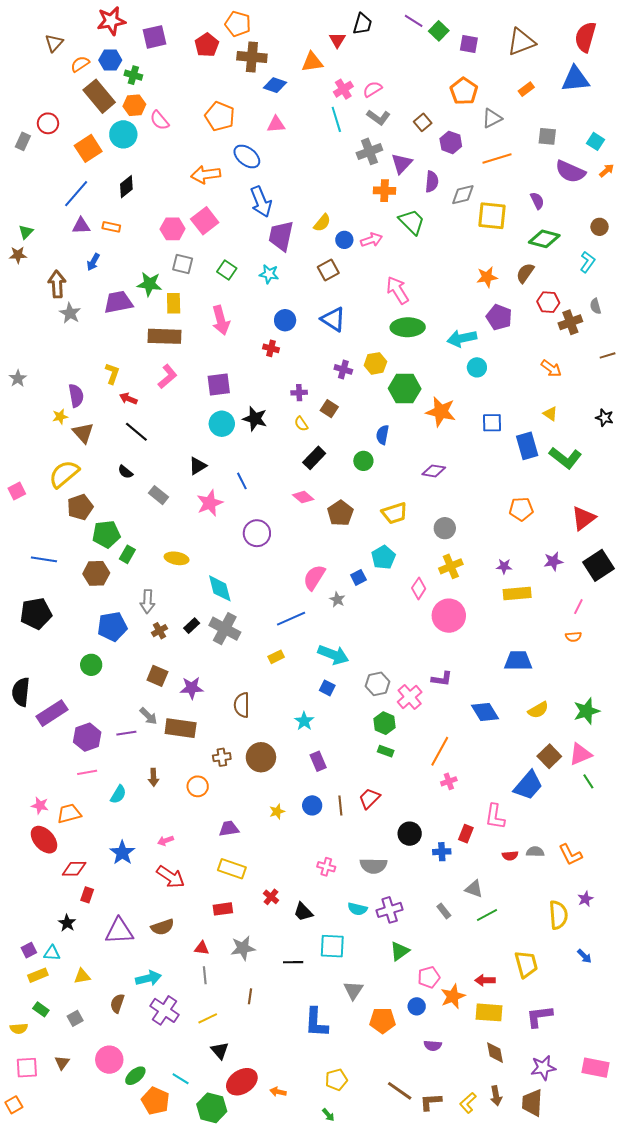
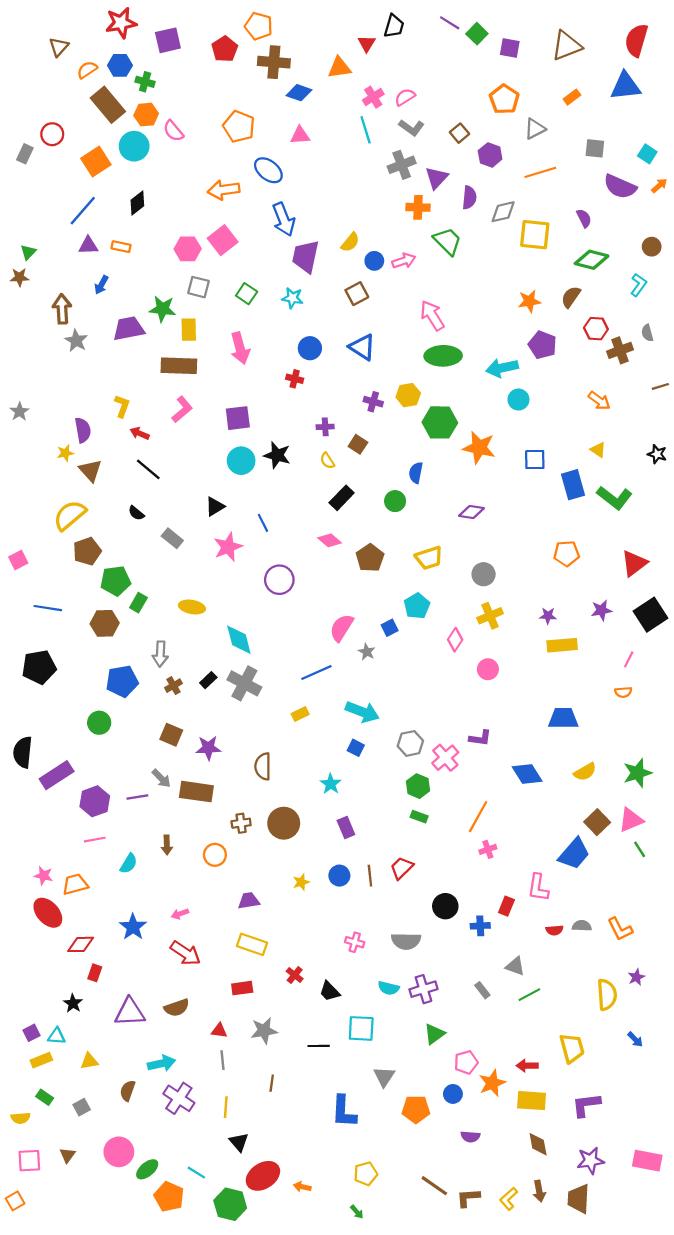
pink square: (17, 491) -> (18, 560), moved
pink circle: (449, 616) -> (488, 669), size x0.6
yellow line: (208, 1018) -> (226, 1107), turned -60

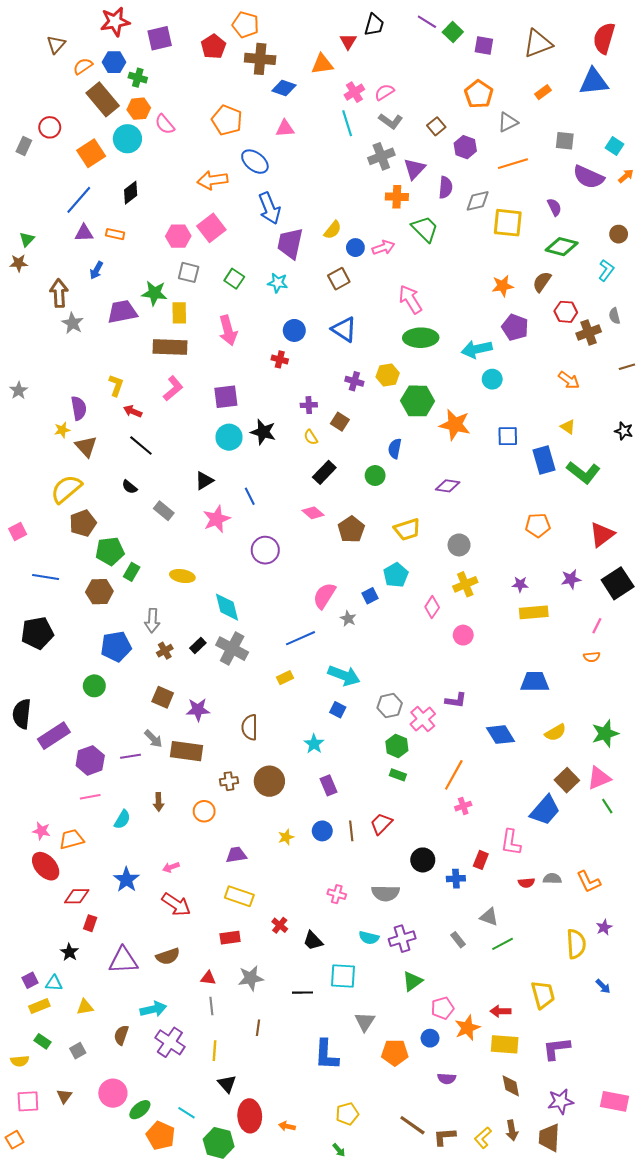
red ellipse: (263, 1176) -> (250, 1116), turned -60

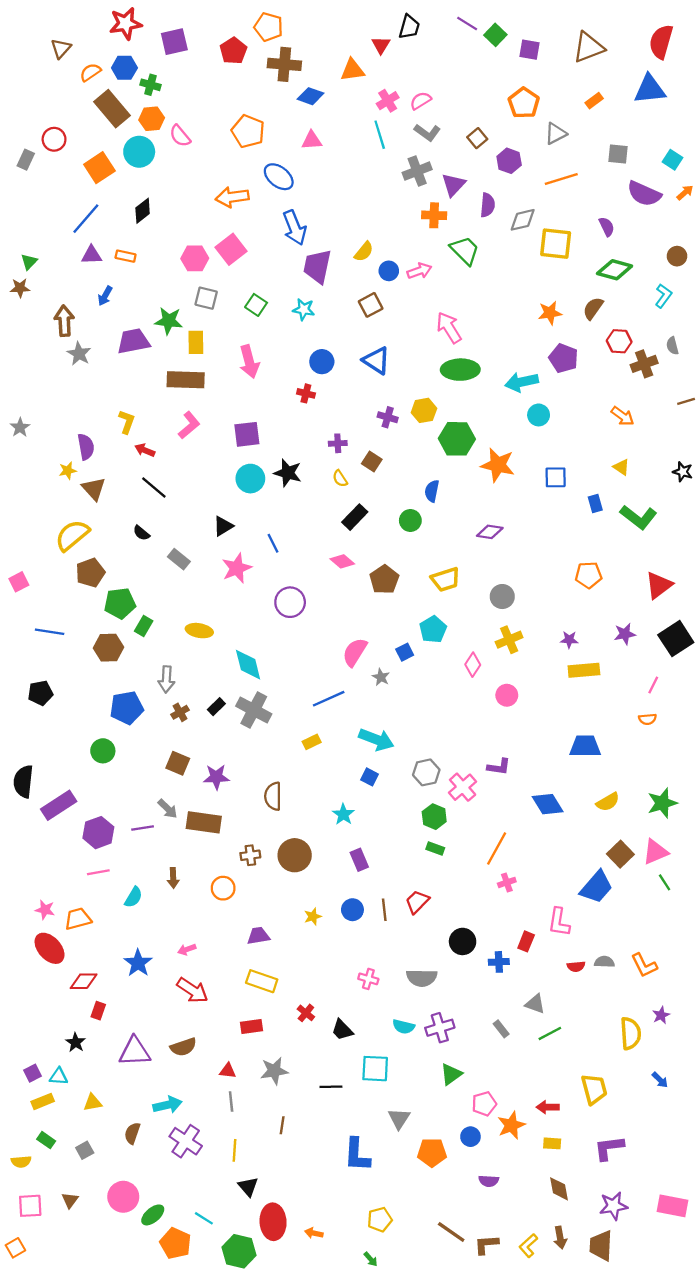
blue rectangle: (544, 460) -> (595, 503), size x0.6
black pentagon: (37, 633) -> (40, 693), size x0.7
yellow rectangle: (505, 1044) -> (552, 1143), size x0.6

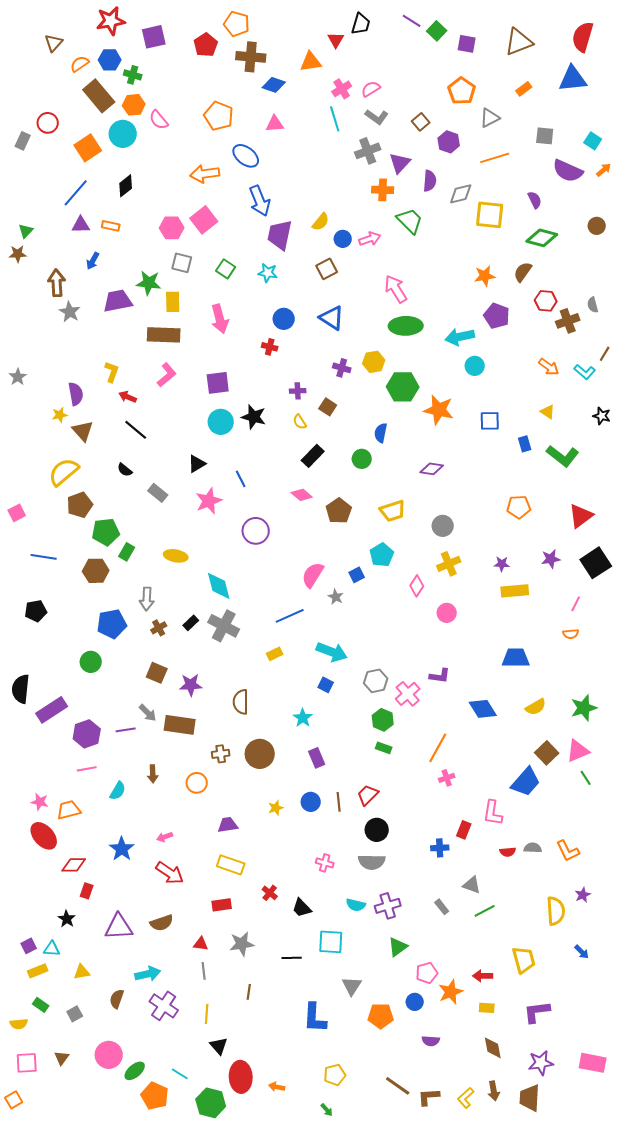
cyan L-shape: (663, 296) -> (585, 372), moved, turned 95
brown line: (686, 401) -> (605, 354), turned -42
black circle: (463, 941) -> (377, 830), moved

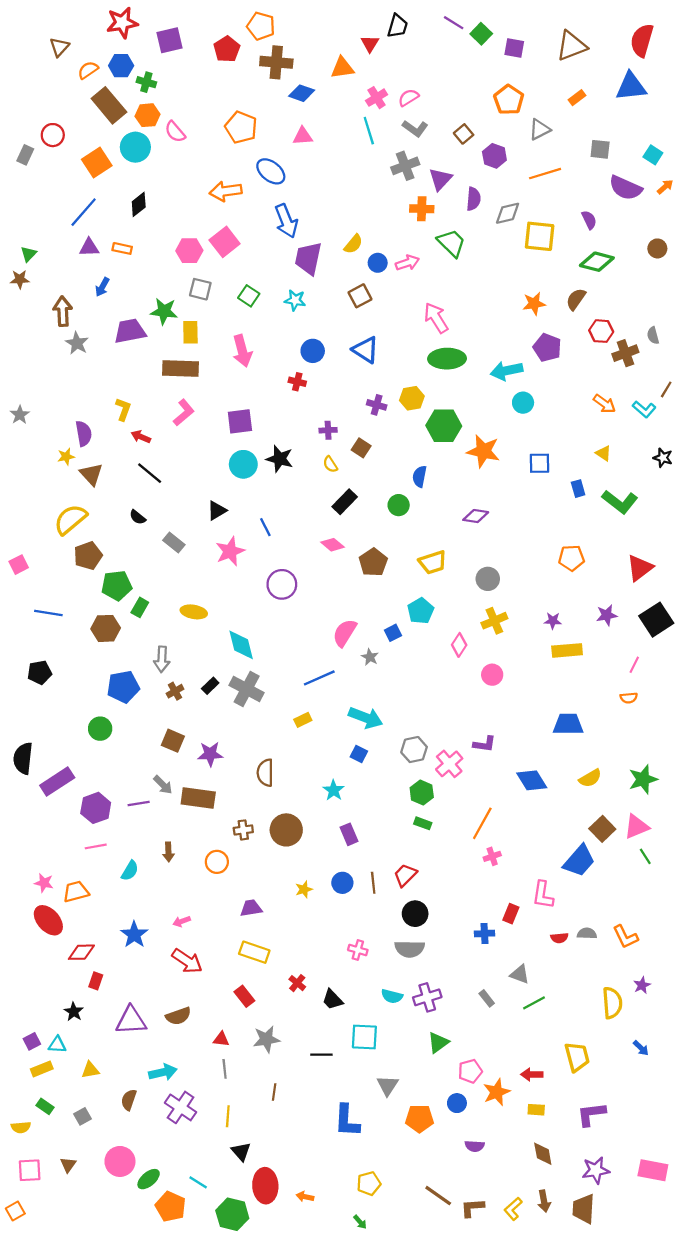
red rectangle: (222, 905) -> (244, 996), turned 60

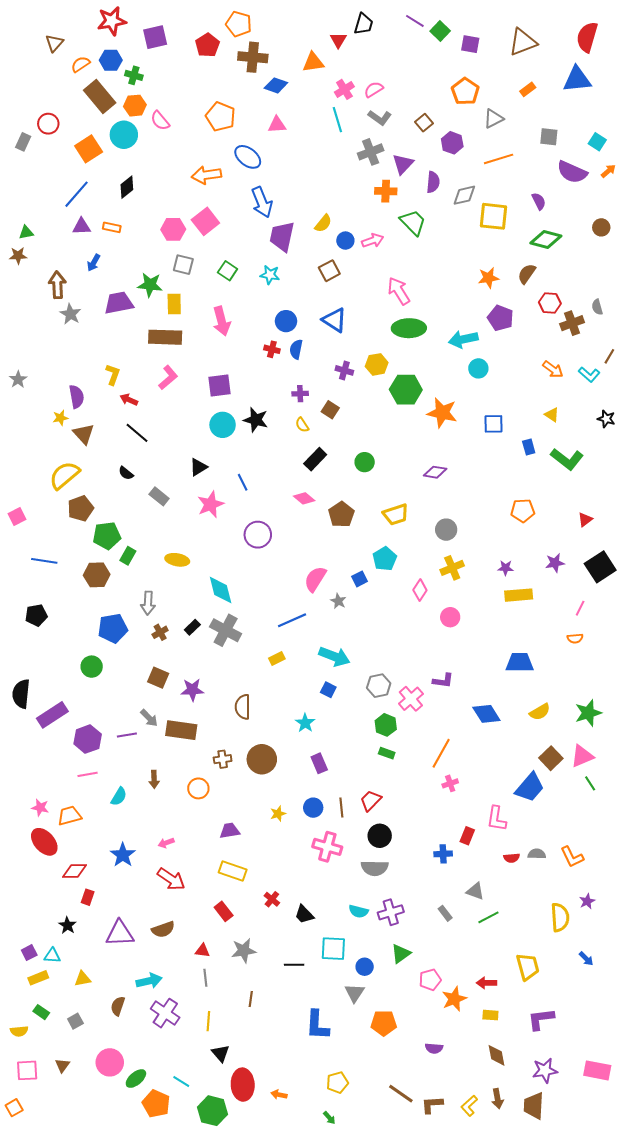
green triangle: (29, 254) -> (26, 232), turned 35
blue semicircle: (419, 476) -> (296, 349), moved
red triangle: (640, 568) -> (585, 520), size x0.6
pink cross: (358, 950) -> (327, 847), moved, size x1.6
blue circle: (457, 1103) -> (365, 967), moved

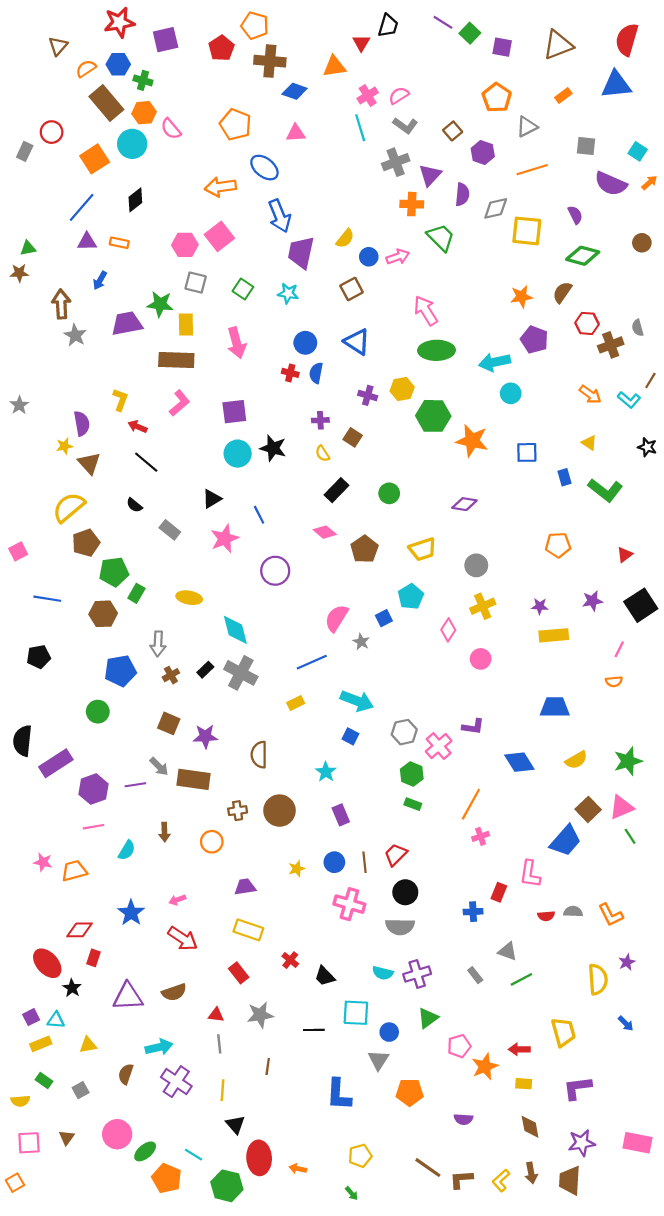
red ellipse: (44, 842) -> (47, 963), moved

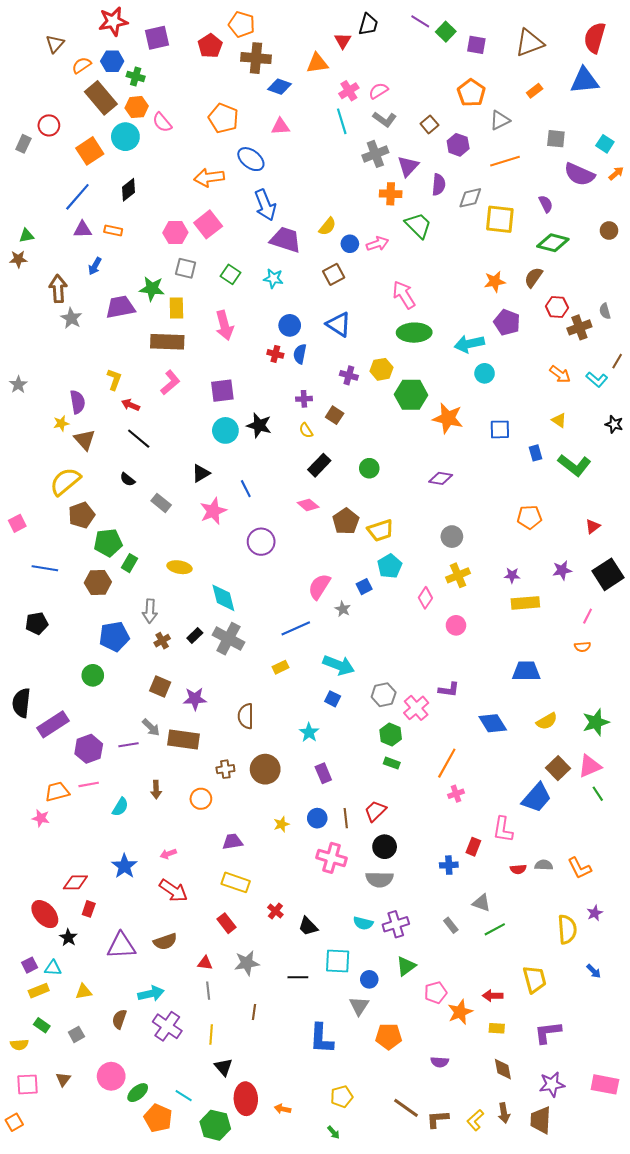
purple trapezoid: (301, 252) -> (286, 240), turned 96
yellow trapezoid: (423, 549) -> (380, 530), moved
orange trapezoid: (74, 871) -> (57, 792), moved

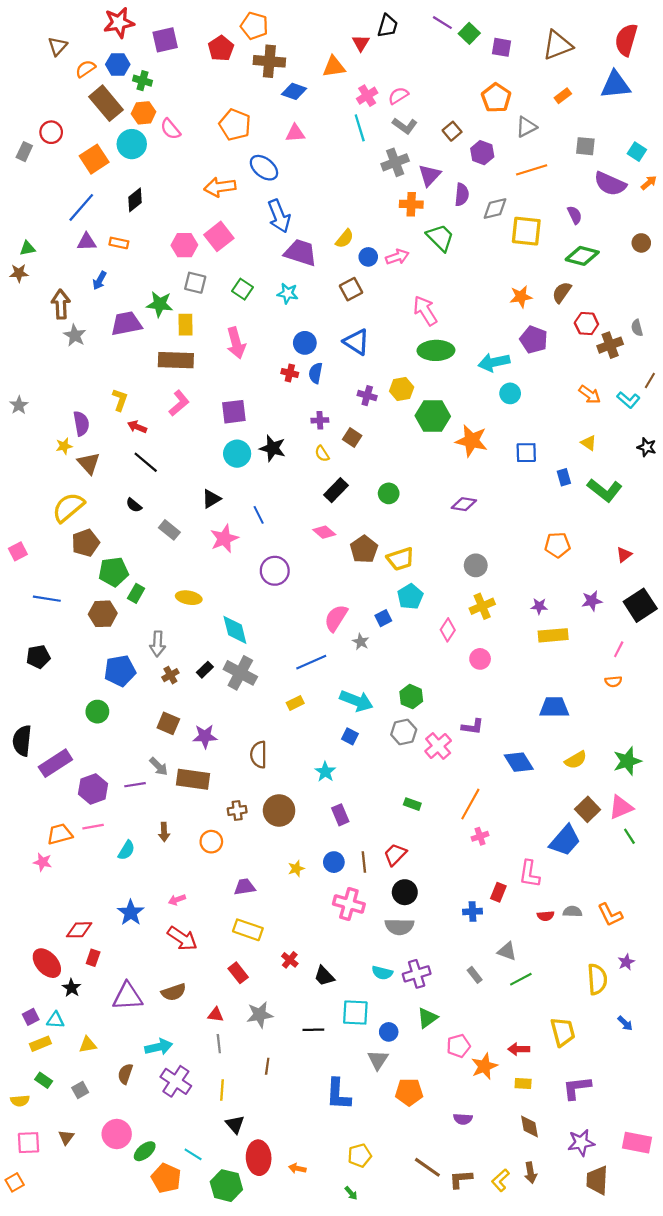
green hexagon: (391, 734) -> (411, 697), moved
brown trapezoid: (541, 1120) -> (597, 1180), moved

